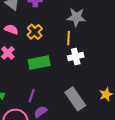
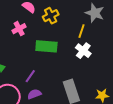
white cross: (76, 57) -> (83, 51), turned 35

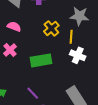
yellow cross: (51, 16) -> (51, 28), moved
purple line: (30, 76) -> (33, 93), turned -64

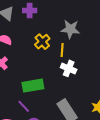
green rectangle: (41, 60) -> (33, 86), moved

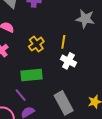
gray star: (70, 29) -> (85, 19), moved
yellow cross: (42, 42) -> (36, 44), moved

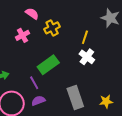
yellow cross: (36, 44) -> (52, 28), moved
green rectangle: (31, 75) -> (48, 65), turned -40

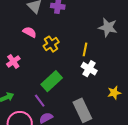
pink cross: (22, 35) -> (13, 61), moved
yellow star: (106, 101) -> (114, 93), moved

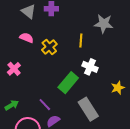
yellow line: (85, 49) -> (81, 40), moved
green rectangle: (52, 81) -> (68, 83), moved

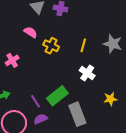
gray star: (104, 24) -> (113, 44), moved
yellow cross: (49, 47) -> (51, 46), turned -35
green rectangle: (68, 83) -> (57, 96), moved

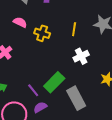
white cross: (87, 73) -> (81, 56), turned 35

